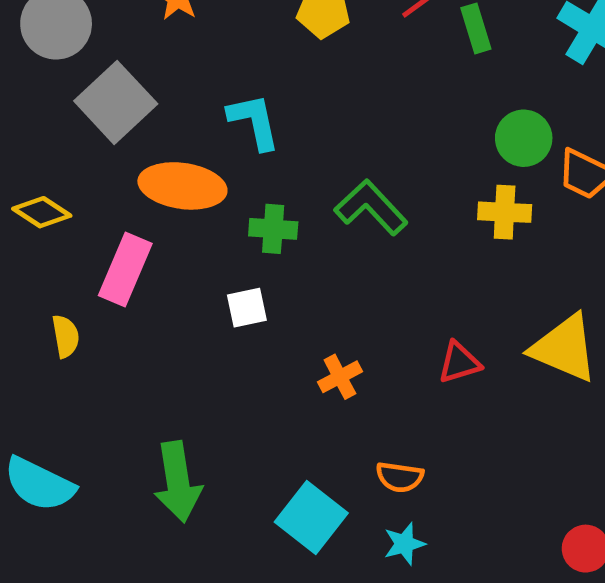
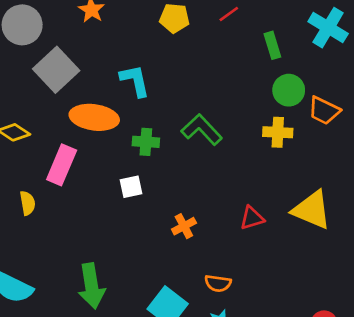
green rectangle: (476, 28) -> (272, 45), moved

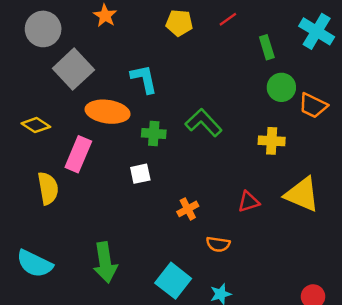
yellow cross: (278, 132) -> (272, 141), moved
yellow semicircle: (28, 203) -> (48, 188), size x1.5
orange semicircle: (218, 283) -> (218, 244), moved

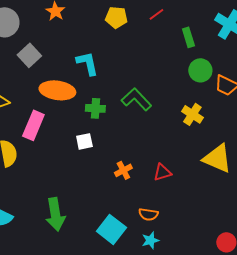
gray square: (73, 69) -> (29, 55), size x0.7
yellow cross: (272, 141) -> (192, 114), turned 30
red triangle: (249, 202) -> (162, 172), moved
orange semicircle: (218, 244) -> (148, 214), moved

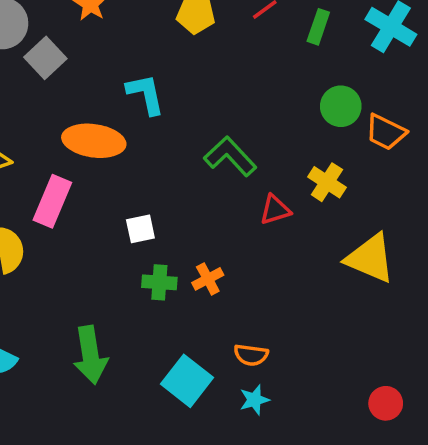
green rectangle: (188, 37) -> (318, 27), moved, turned 36
gray square: (29, 55) -> (45, 58), moved
green cross: (95, 108) -> (159, 282), moved
red triangle: (162, 172) -> (275, 210), moved

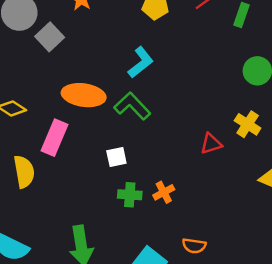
cyan L-shape: (146, 94) -> (141, 62), moved, turned 64
green L-shape: (230, 156) -> (132, 106), moved

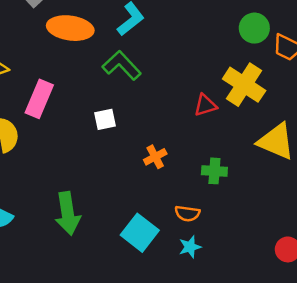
orange ellipse: (84, 95) -> (70, 28), moved
yellow cross: (248, 124) -> (244, 85), size x1.5
green cross: (130, 195) -> (214, 171), moved

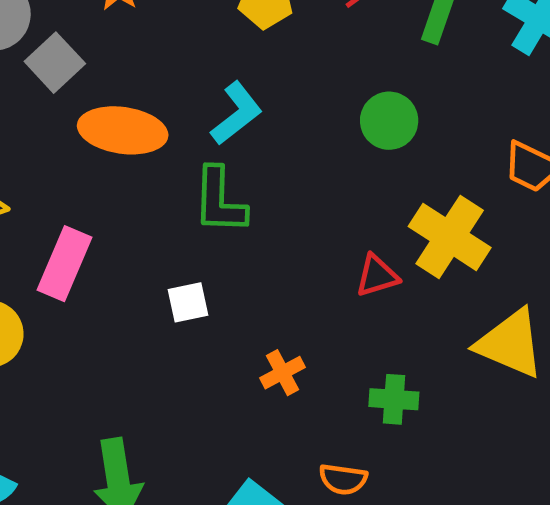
green circle: (254, 28) -> (389, 121), moved
green L-shape: (122, 65) -> (220, 201), turned -135

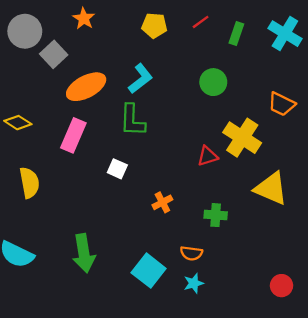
orange ellipse: (123, 130) -> (86, 87), turned -36
pink rectangle: (64, 264) -> (73, 135), moved
white square: (188, 302) -> (117, 169), turned 36

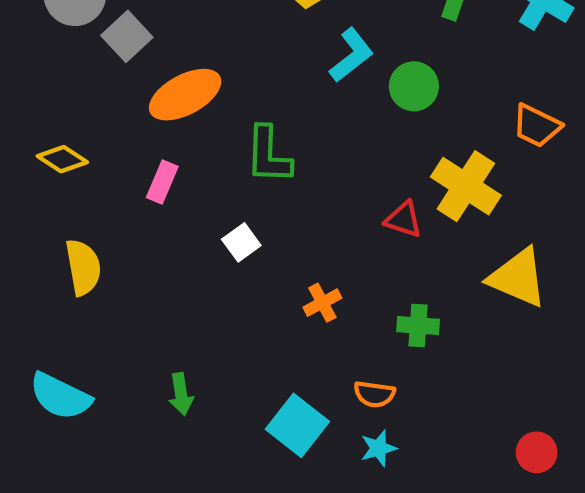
cyan L-shape: (140, 79) -> (351, 55), moved
pink rectangle: (73, 135) -> (162, 182), size x0.7
red triangle: (207, 156) -> (403, 219), turned 35
white square: (117, 169) -> (241, 242), turned 30
green arrow: (84, 253) -> (181, 394), size x0.6

